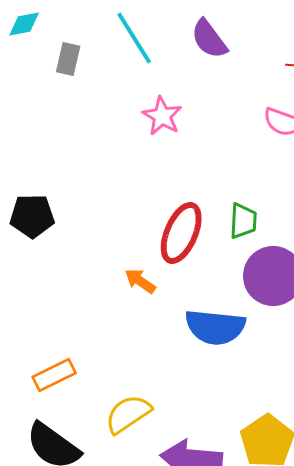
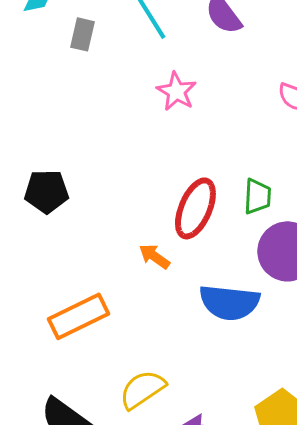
orange rectangle: (54, 375) -> (78, 316), moved, size x1.4

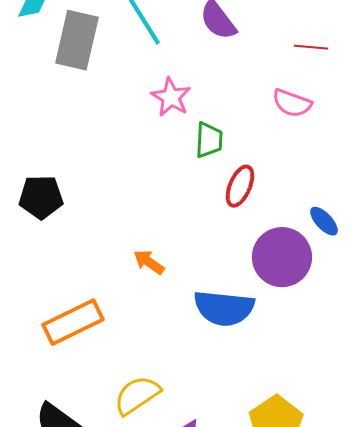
gray rectangle: (82, 34) -> (77, 40), size x1.8
green trapezoid: (257, 196) -> (209, 140), moved
red ellipse: (195, 208) -> (240, 186), moved, size x0.7

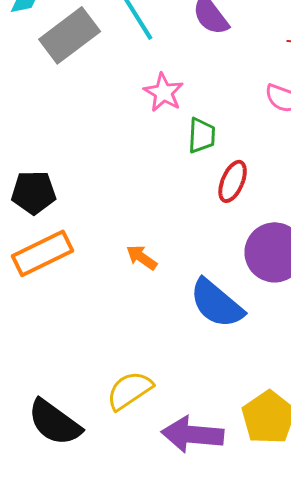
gray rectangle: (77, 40) -> (70, 35), turned 40
blue semicircle: (224, 308) -> (217, 303), turned 34
orange rectangle: (73, 322) -> (43, 253), moved

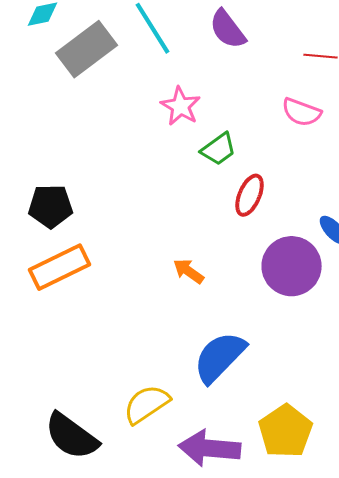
green trapezoid: (202, 135) -> (218, 149), turned 51
orange arrow: (142, 257) -> (188, 271), moved
blue semicircle: (217, 303) -> (220, 357), moved, turned 94

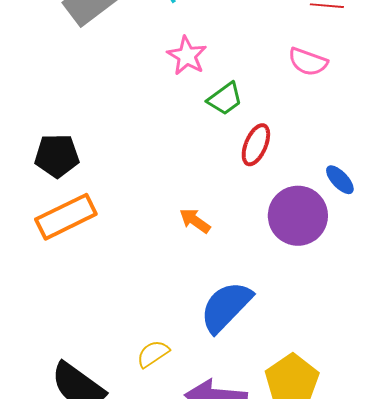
yellow semicircle: (146, 404) -> (153, 354), size x0.7

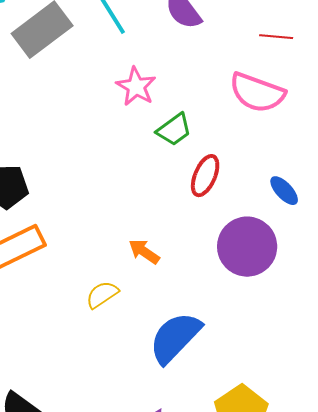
pink semicircle: (308, 62) -> (257, 93), size x1.4
blue ellipse: (340, 180) -> (284, 191), moved
yellow semicircle: (153, 354) -> (102, 295), moved

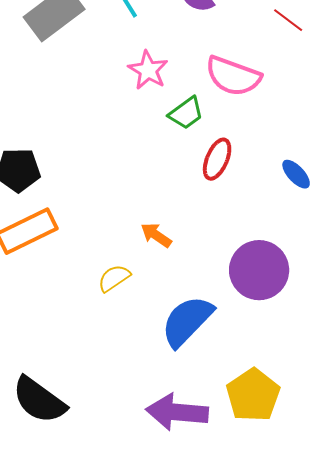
red line: (276, 37) -> (288, 20), turned 32
pink semicircle: (257, 93) -> (233, 76), moved
purple circle: (247, 247) -> (259, 270), moved

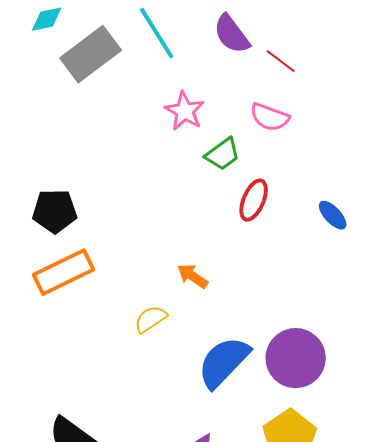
red line: (288, 20) -> (281, 61), moved
pink semicircle: (233, 76) -> (270, 117), size x0.7
purple circle: (259, 270) -> (296, 358), moved

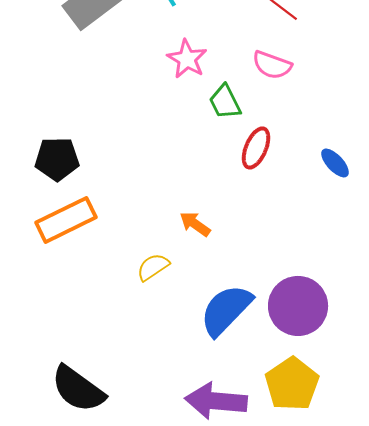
green trapezoid: (223, 154) -> (225, 102), turned 99

